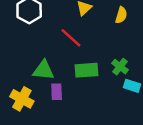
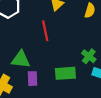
red line: (71, 38) -> (45, 31), turned 36
green rectangle: (87, 70) -> (65, 73), moved

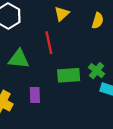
green triangle: (21, 59) -> (19, 59), moved
green rectangle: (65, 73) -> (69, 75), moved

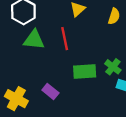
green triangle: (19, 59) -> (34, 40), moved
purple rectangle: (35, 95) -> (50, 92), turned -49

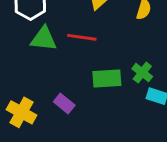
red line: (65, 39) -> (82, 37), turned -70

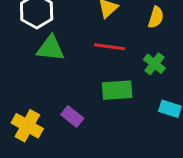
red line: (82, 37) -> (109, 47), moved
green cross: (142, 73) -> (154, 64), moved

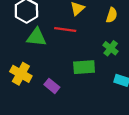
red line: (109, 47) -> (65, 30), moved
yellow cross: (27, 126) -> (21, 74), moved

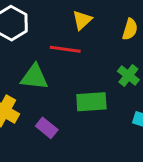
green triangle: (36, 37) -> (34, 77), moved

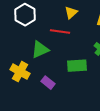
green triangle: (34, 77) -> (40, 50), turned -30

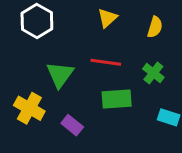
red line: (60, 32) -> (106, 62), moved
green triangle: (40, 50) -> (60, 75), turned -30

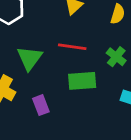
purple rectangle: (72, 125) -> (41, 105), turned 30

